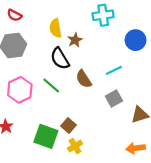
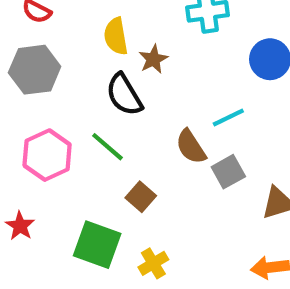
brown semicircle: (84, 79) -> (191, 147), moved
brown square: (69, 126) -> (141, 197), moved

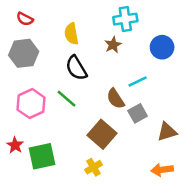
brown star: (153, 59) -> (113, 45), moved
brown square: (141, 197) -> (102, 134), moved, size x1.6
green square: (97, 245) -> (42, 156), moved, turned -32

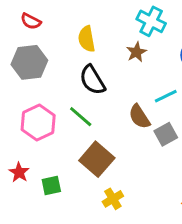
cyan cross: (125, 19) -> (151, 21), turned 35
brown square: (102, 134) -> (97, 159), moved
green square: (42, 156) -> (51, 186), size x0.6

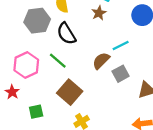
gray hexagon: (29, 62) -> (37, 21), moved
brown semicircle: (139, 117) -> (101, 61), turned 78
red star: (19, 172) -> (12, 92), moved

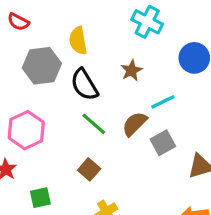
brown star: (99, 13) -> (131, 70), moved
green line: (58, 61) -> (94, 124), moved
brown square: (70, 92) -> (89, 169), size x0.6

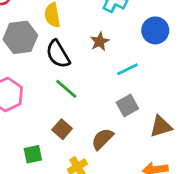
brown semicircle: (135, 124) -> (102, 139), moved
green square: (40, 198) -> (33, 154), moved

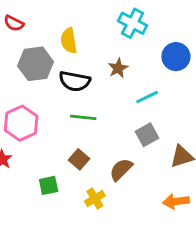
black semicircle: (58, 54) -> (75, 81), turned -48
green line: (66, 89) -> (83, 117), turned -35

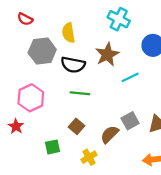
brown star: (118, 68) -> (107, 54), size x1.5
gray square: (147, 135) -> (130, 121), moved

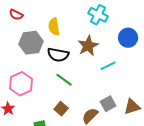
green line: (80, 93) -> (64, 80), turned 30

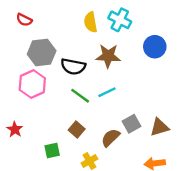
yellow semicircle: (54, 27) -> (91, 22), moved
brown star: (88, 46) -> (108, 56), turned 30
cyan line: (108, 66) -> (107, 92), moved
pink hexagon: (21, 84) -> (32, 84), moved

